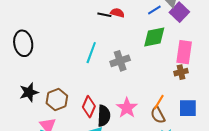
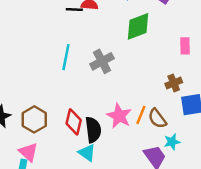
pink rectangle: (184, 52) -> (185, 46), moved, size x0.6
brown cross: (181, 72) -> (174, 83), moved
orange line: (159, 102) -> (141, 115), moved

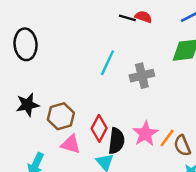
pink triangle: (28, 152) -> (71, 144), moved, turned -40

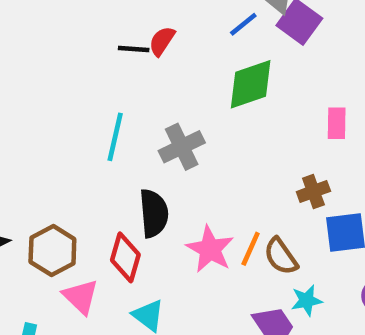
red semicircle: (143, 17) -> (162, 41), turned -63
black semicircle: (116, 141) -> (154, 213), moved
pink triangle: (71, 144) -> (81, 297), turned 40

